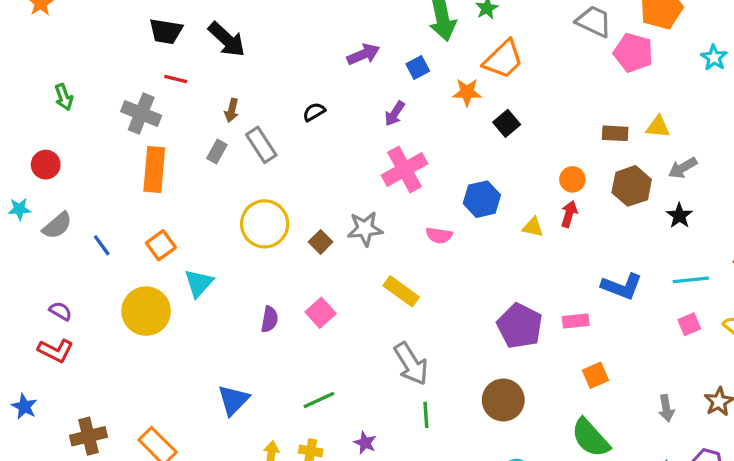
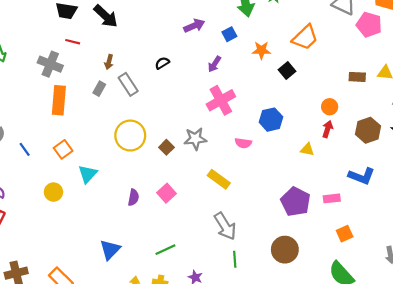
orange trapezoid: (503, 59) -> (305, 37), moved
brown hexagon: (632, 186) -> (368, 130), moved
yellow triangle: (533, 227) -> (307, 149), moved
yellow circle: (146, 311) -> (53, 192), size x0.6

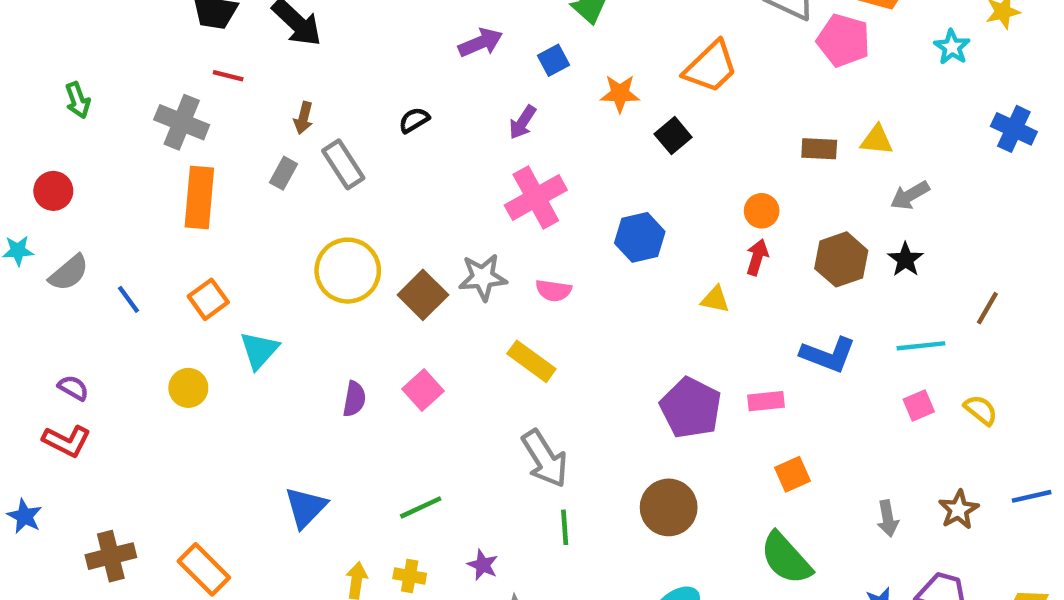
pink semicircle: (243, 143) -> (554, 290), moved
brown square: (166, 147) -> (423, 295), size x1.5

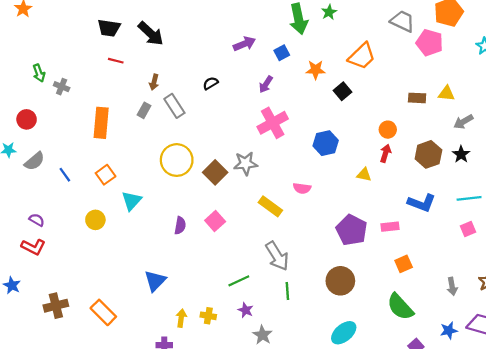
gray cross: (182, 122) -> (62, 87), moved, size x0.6
pink semicircle: (554, 290) -> (302, 188), moved
green line: (421, 507) -> (239, 281), moved

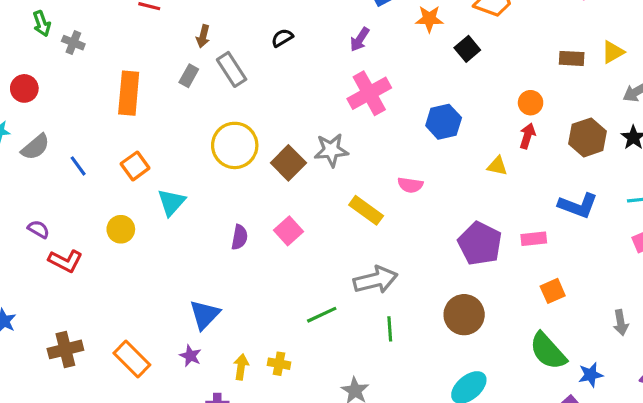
yellow triangle: (446, 93) -> (613, 52), turned -36
red L-shape: (33, 247) -> (65, 261), moved
gray arrow: (277, 256) -> (376, 280), turned -72
purple star: (246, 310) -> (190, 356), moved
blue star: (449, 330) -> (591, 375), moved

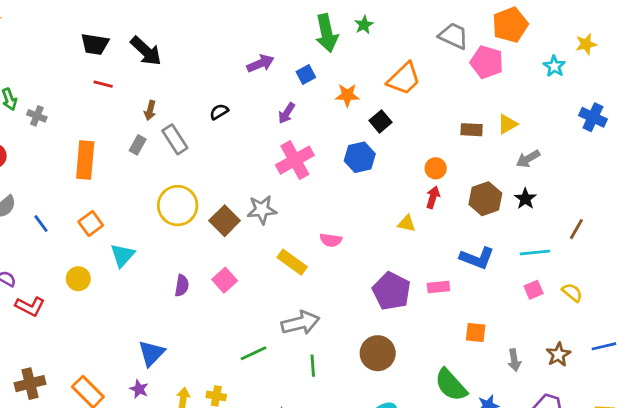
blue hexagon: (444, 122) -> (360, 157), moved
orange square: (553, 291) -> (476, 333), moved, turned 30

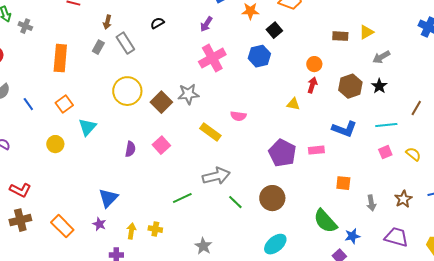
red L-shape: (30, 306) -> (20, 190), moved
green line: (313, 366) -> (235, 202), moved, turned -42

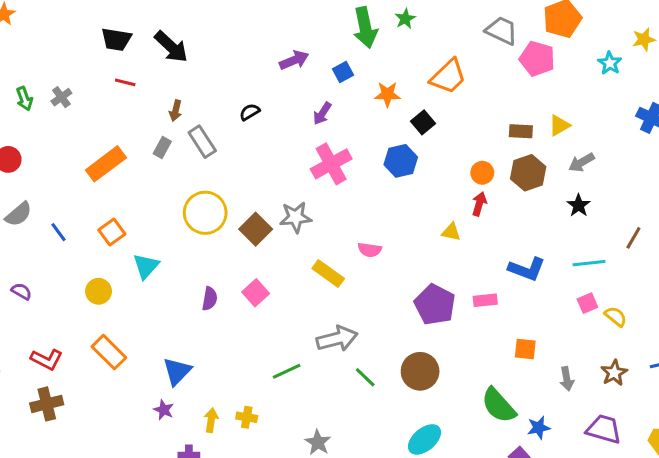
gray cross: (25, 26) -> (61, 97), moved, turned 32
orange rectangle: (60, 58) -> (106, 164), turned 48
brown hexagon: (350, 86) -> (528, 173), moved
yellow semicircle: (413, 154) -> (616, 316), moved
orange rectangle: (62, 226) -> (109, 352), moved

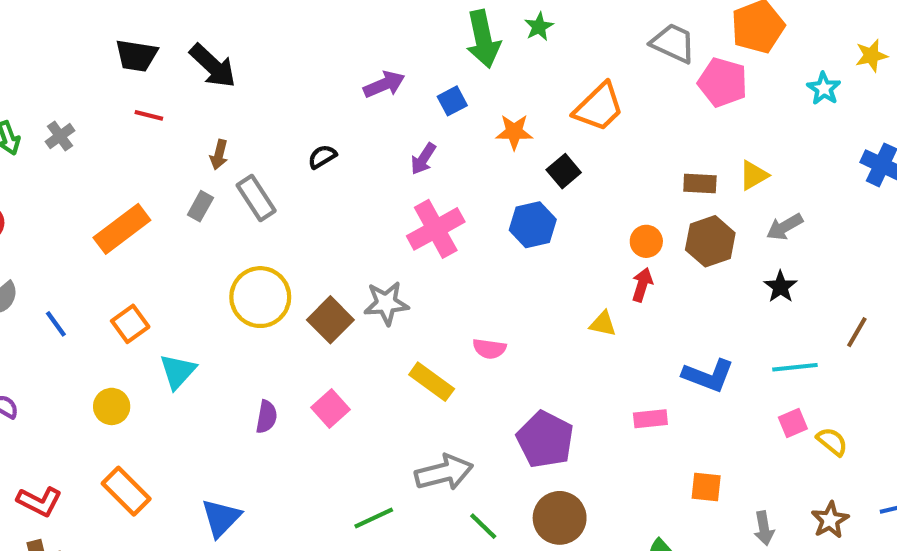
purple pentagon: (435, 305) -> (545, 439), moved

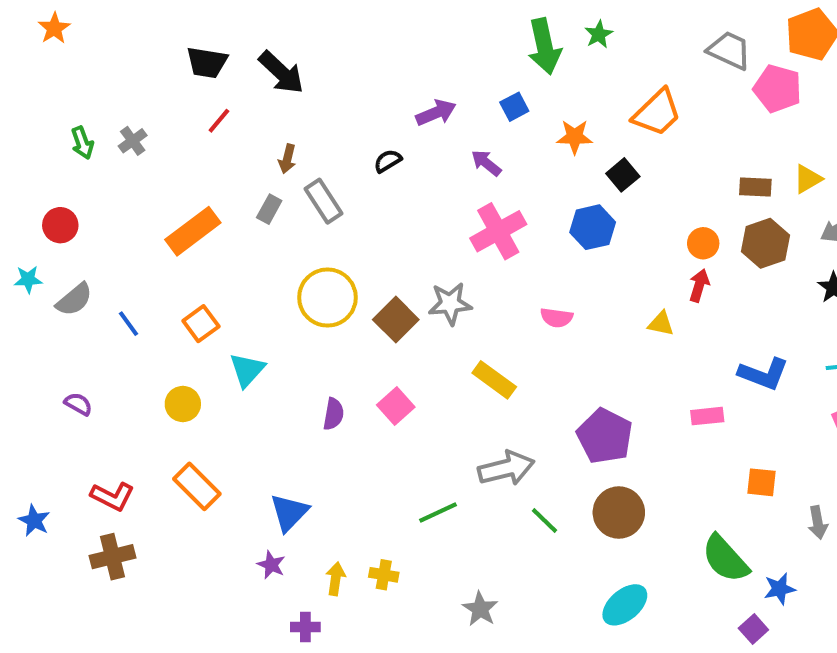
purple arrow: (384, 84) -> (436, 113), moved
red line: (149, 115) -> (219, 121), turned -64
purple arrow: (423, 159) -> (486, 163), turned 96
pink semicircle: (489, 349) -> (557, 318), moved

